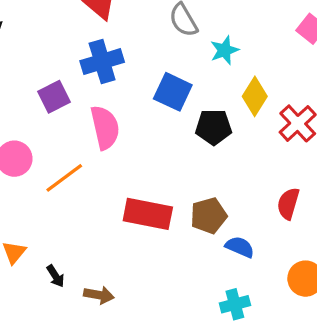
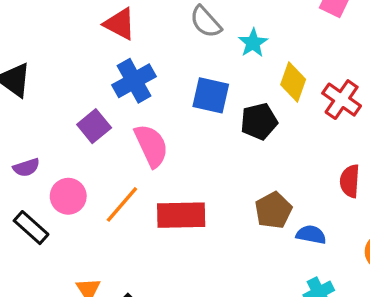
red rectangle: (148, 214) -> (181, 215), moved

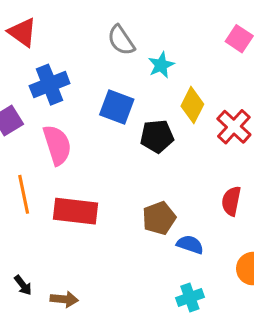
red triangle: (120, 24) -> (22, 32), moved
orange line: (122, 204) -> (24, 194), turned -60

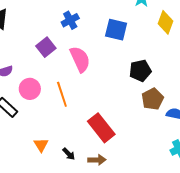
blue cross: (50, 85) -> (70, 20), size x0.7
black pentagon: (157, 136) -> (140, 71), moved
red rectangle: (76, 211) -> (101, 128), moved, turned 52

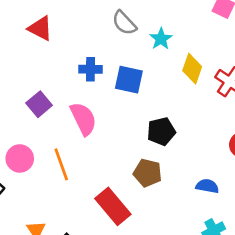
blue cross: (70, 20) -> (90, 69), moved, turned 30
brown pentagon: (153, 99) -> (148, 173), moved, turned -30

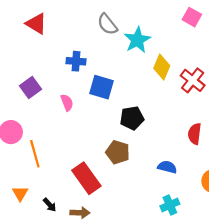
cyan star: (161, 39) -> (137, 40), size x1.4
blue square: (129, 80) -> (101, 87), moved
pink semicircle: (83, 119) -> (67, 103), size x0.6
orange line: (61, 164) -> (35, 154), moved

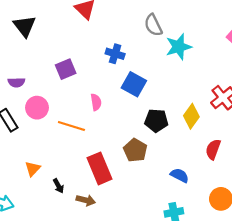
yellow diamond: (162, 67) -> (191, 116), moved
pink semicircle: (67, 103) -> (96, 102), moved
orange line: (35, 154) -> (71, 126), moved, turned -70

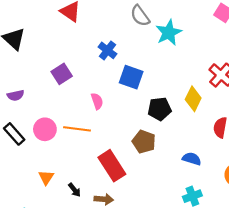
blue cross: (115, 54) -> (108, 50), turned 30
pink circle: (37, 108) -> (45, 129), moved

